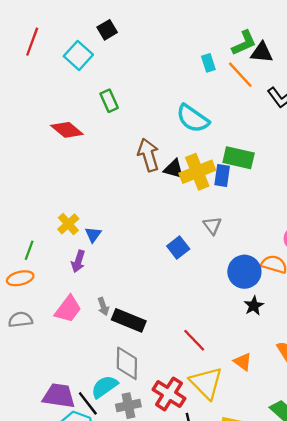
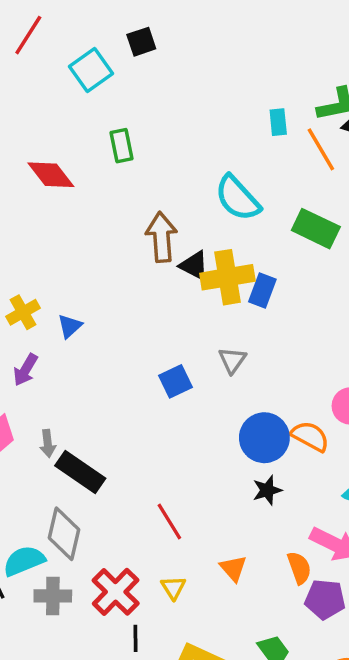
green rectangle: (239, 158) -> (316, 229), moved
blue triangle: (93, 235) -> (70, 326), moved
yellow triangle: (206, 383) -> (173, 588), size x0.5

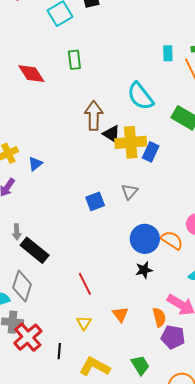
red cross: (116, 592) -> (28, 337), moved

